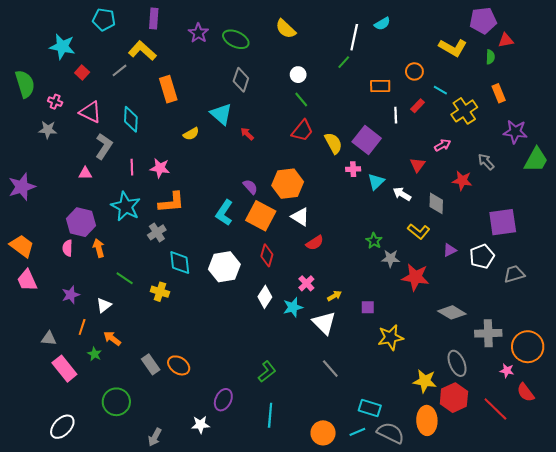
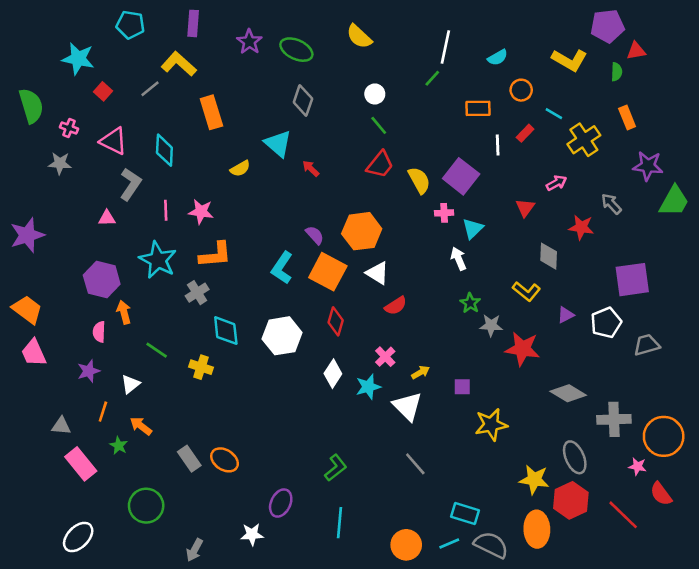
cyan semicircle: (382, 24) -> (498, 57), moved
white arrow: (402, 194) -> (458, 259), moved, turned 36
pink semicircle: (68, 248) -> (99, 332), moved

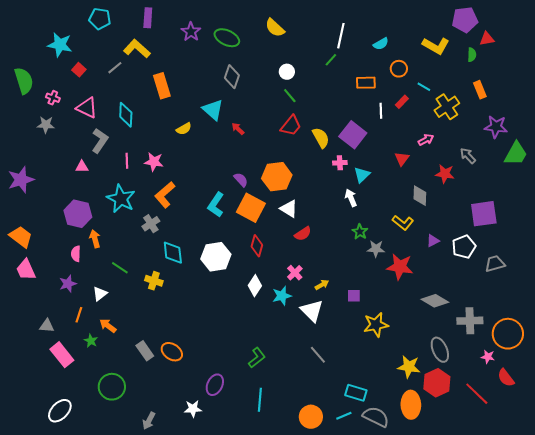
orange L-shape: (215, 255) -> (165, 195), turned 144

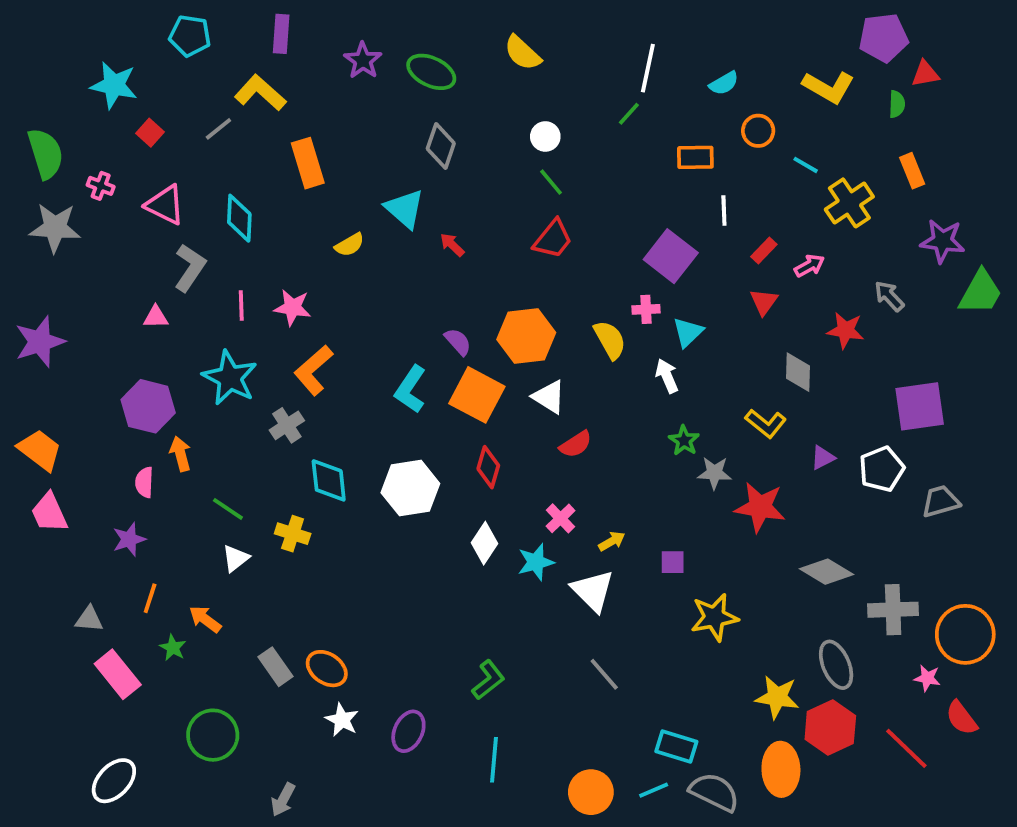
red rectangle: (402, 102) -> (764, 250), moved
gray star: (46, 125) -> (55, 228), moved, size x1.5
yellow semicircle: (321, 138) -> (610, 340), moved
white triangle: (100, 294) -> (236, 558), moved
white star: (193, 409) -> (342, 720), moved, turned 30

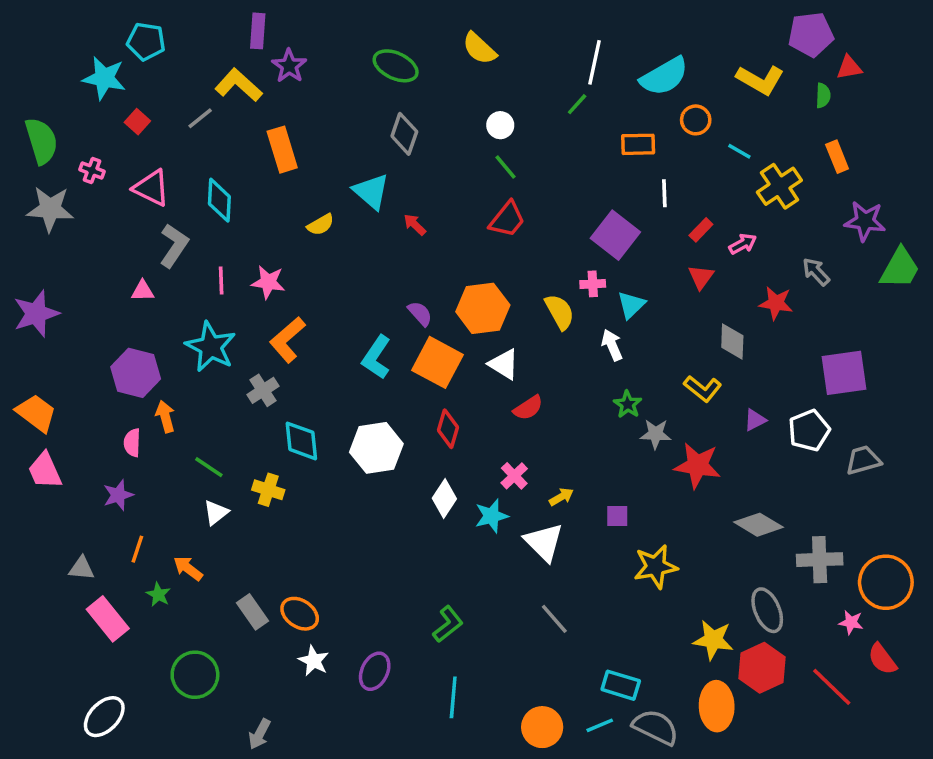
cyan pentagon: (190, 36) -> (146, 41), moved
purple star: (363, 60) -> (289, 66), moved
cyan semicircle: (724, 83) -> (664, 76), size x1.8

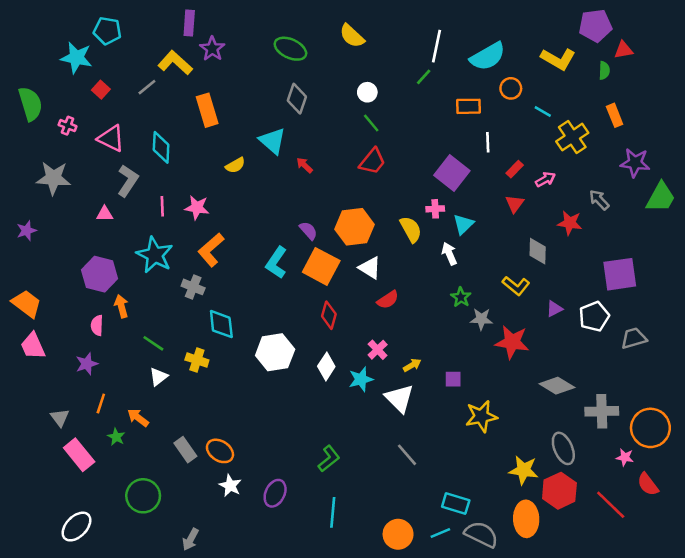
gray star: (50, 209) -> (53, 178), moved
purple star: (36, 314) -> (27, 231), size x0.6
gray cross: (263, 390) -> (193, 287), turned -35
white hexagon: (376, 448) -> (275, 352), moved
gray triangle: (82, 568) -> (60, 418), turned 48

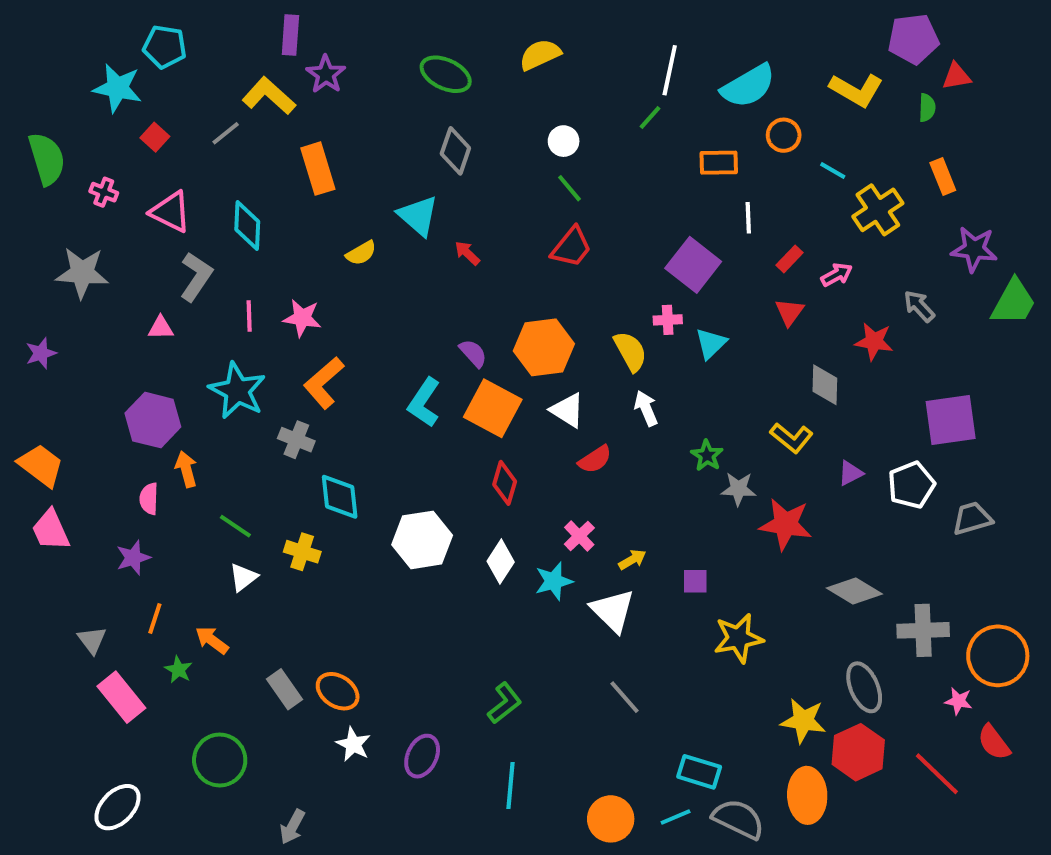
yellow semicircle: (352, 36) -> (540, 55), turned 112
white arrow: (449, 254) -> (646, 408), moved

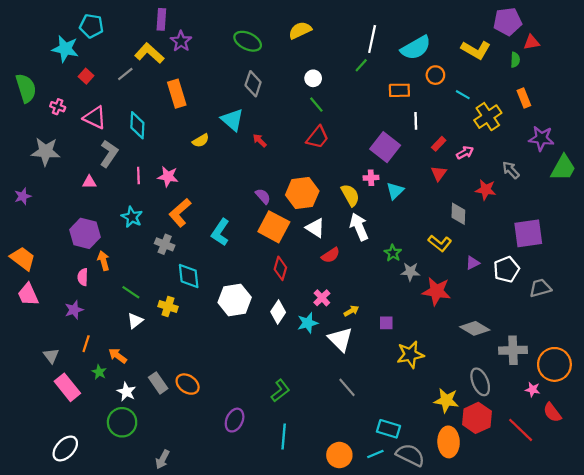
cyan star: (237, 391) -> (132, 217), size x0.7
cyan L-shape: (424, 402) -> (220, 232), moved
white arrow: (646, 408) -> (359, 227), size x1.4
white star: (353, 744) -> (126, 392), moved

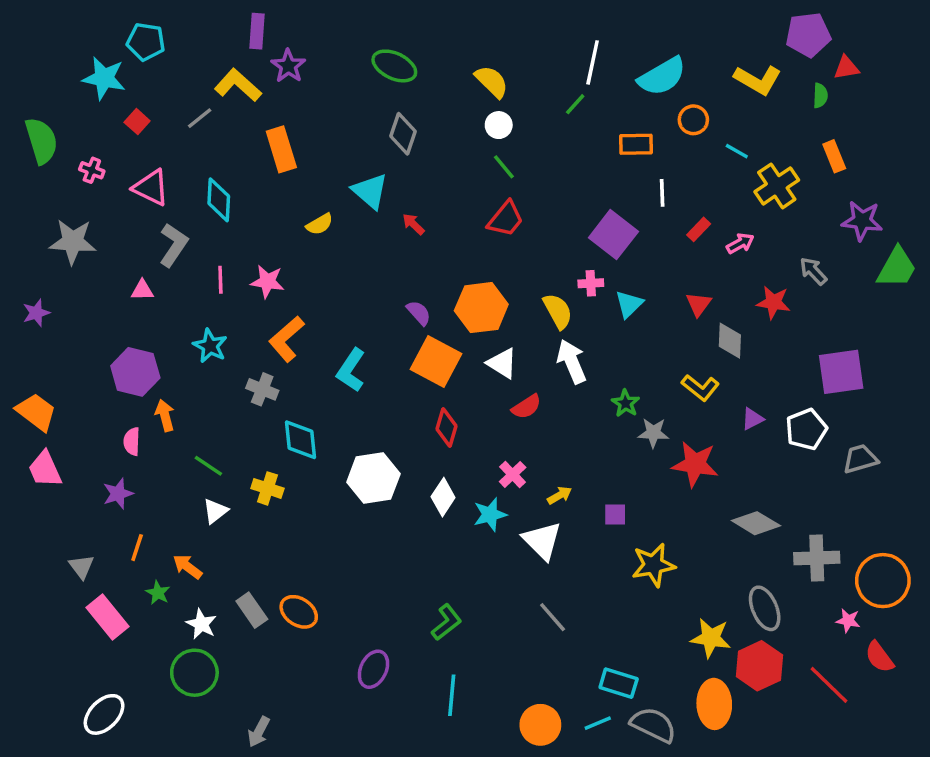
yellow semicircle: (300, 30) -> (492, 82), moved, turned 70
red triangle: (439, 173) -> (699, 304), moved

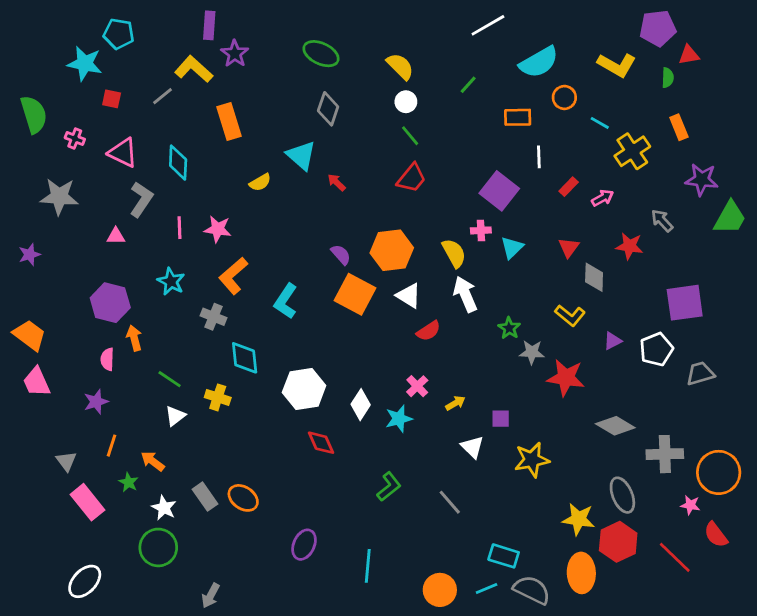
white line: (593, 62) -> (488, 25), moved, turned 48
red square: (137, 122) -> (112, 99), turned -30
red diamond: (447, 428) -> (321, 443), moved, turned -40
white triangle: (542, 541) -> (472, 447), moved, size x0.7
green L-shape: (447, 622) -> (389, 487), moved

